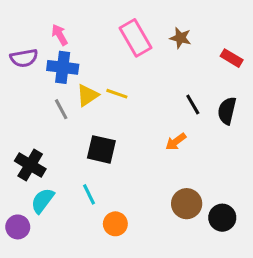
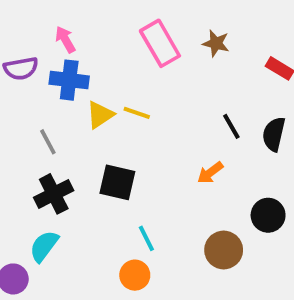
gray line: (61, 109) -> (48, 142), moved
black cross: (30, 165) -> (54, 194), moved, turned 32
cyan line: (89, 194) -> (146, 238), moved
black circle: (222, 218) -> (268, 215), moved

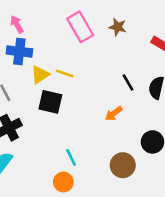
black square: (117, 182) -> (50, 102), moved

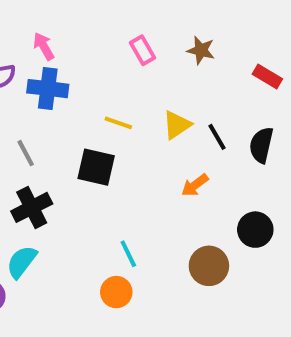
pink rectangle: (80, 27) -> (142, 50), size x0.6
yellow triangle: (40, 75) -> (177, 125), moved

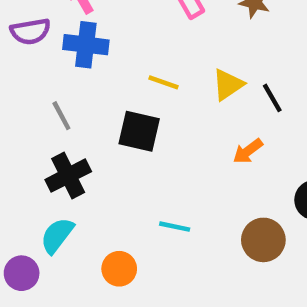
cyan line: (128, 254) -> (175, 227), turned -52
orange circle: (116, 292) -> (119, 269), moved

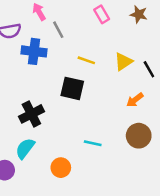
blue cross: (86, 45) -> (34, 51), moved
gray line: (61, 116) -> (58, 30), moved
brown circle: (263, 240) -> (139, 136), moved

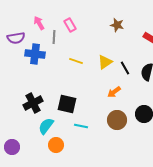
pink rectangle: (102, 14) -> (70, 25), moved
gray line: (58, 30) -> (54, 37), turned 32
black square: (72, 88) -> (67, 104), moved
cyan semicircle: (25, 148) -> (46, 126), moved

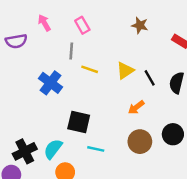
gray line: (54, 37) -> (71, 51), moved
blue cross: (35, 54) -> (50, 83), moved, turned 30
black cross: (33, 103) -> (25, 151), moved

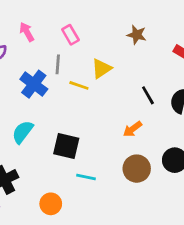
yellow triangle: (125, 71) -> (101, 69), moved
blue cross: (50, 83) -> (34, 84), moved
cyan semicircle: (53, 149) -> (23, 132), moved

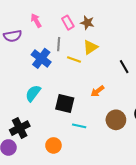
brown star: (137, 35) -> (87, 23), moved
orange arrow: (132, 129) -> (97, 91), moved

